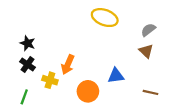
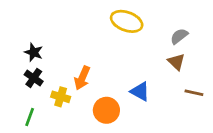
blue triangle: (116, 76) -> (140, 91), turned 36
brown line: (151, 92) -> (194, 93), moved

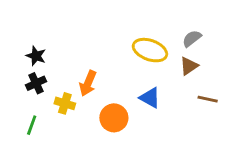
yellow ellipse: (127, 21) -> (150, 50), moved
brown triangle: (176, 62) -> (189, 66), turned 42
black cross: (34, 78) -> (36, 83), turned 30

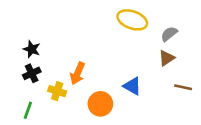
yellow ellipse: (150, 50) -> (132, 20), moved

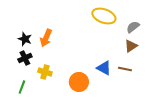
orange arrow: (78, 73) -> (46, 38), moved
brown line: (183, 87) -> (125, 69), moved

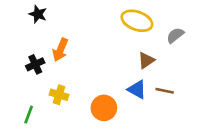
black star: (25, 39) -> (38, 14), moved
brown triangle: (131, 46) -> (146, 60), moved
black cross: (25, 58) -> (35, 64), moved

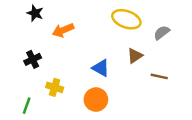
orange arrow: (60, 50) -> (63, 30), moved, turned 45
blue triangle: (137, 89) -> (101, 68), moved
brown line: (165, 91) -> (159, 76), moved

